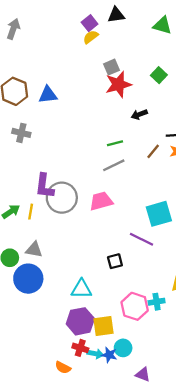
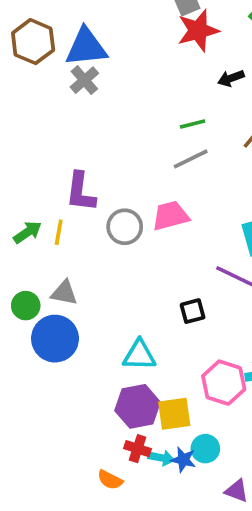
blue triangle: (48, 95) -> (86, 47), size x1.4
gray cross: (21, 133) -> (84, 80), moved, turned 36
gray circle: (62, 198) -> (125, 227), moved, size x0.7

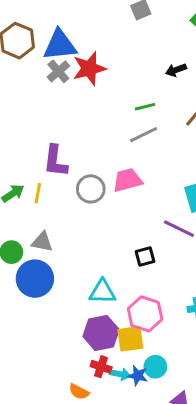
red star: (198, 31) -> (89, 68), moved
pink hexagon: (224, 383) -> (145, 314), moved

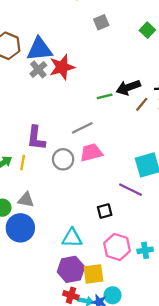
black arrow: (176, 70) -> (128, 87), moved, size x1.5
gray line: (144, 135) -> (82, 128), moved
pink hexagon: (145, 314) -> (117, 247), moved

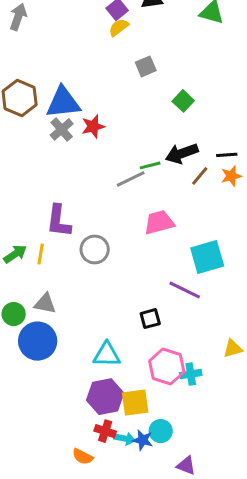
green square: (147, 30) -> (183, 101), moved
red star: (62, 67) -> (93, 126), size x0.7
gray line: (82, 128) -> (131, 179), moved
pink trapezoid: (91, 153) -> (159, 222), moved
cyan cross: (145, 250) -> (191, 374), moved

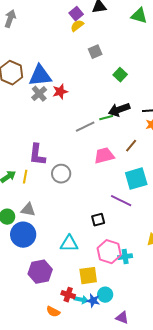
green line: (150, 165) -> (106, 118), moved
brown line: (200, 176) -> (131, 146), moved
purple hexagon: (105, 397) -> (40, 272), moved

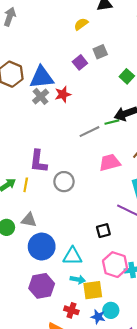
purple square: (76, 14) -> (80, 62), moved
blue circle: (23, 235) -> (42, 247), moved
cyan arrow: (81, 300) -> (78, 280), moved

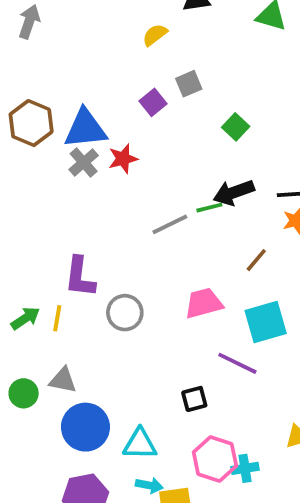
pink trapezoid: (110, 162) -> (204, 303), moved

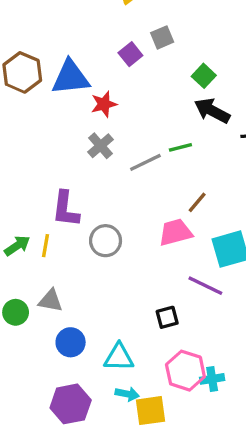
gray cross: (84, 162) -> (101, 146), moved
black arrow: (234, 192) -> (212, 111), moved, turned 48
brown line: (256, 260) -> (197, 202), moved
blue circle: (85, 427) -> (71, 342), size x0.7

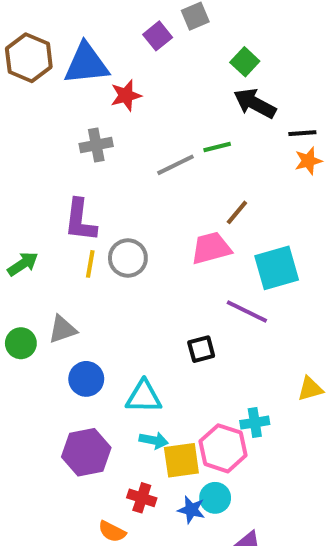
gray cross: (101, 146) -> (96, 145), moved, turned 30
yellow line: (46, 246) -> (90, 264), moved
gray triangle: (51, 301) -> (62, 329), turned -30
pink hexagon: (185, 371) -> (223, 448), moved

